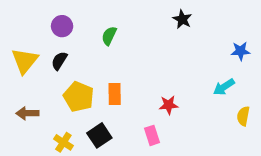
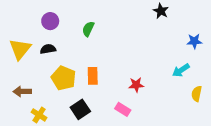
black star: (182, 19) -> (161, 11), moved
black semicircle: (59, 61) -> (48, 49), turned 48
pink rectangle: (152, 135) -> (123, 109), turned -40
yellow cross: (63, 142) -> (39, 115), moved

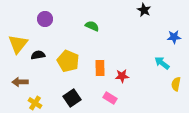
green semicircle: (88, 29) -> (92, 26), moved, turned 88
black semicircle: (48, 49) -> (38, 55), moved
cyan arrow: (181, 70) -> (162, 63), turned 70
orange rectangle: (93, 76) -> (100, 68), moved
yellow pentagon: (64, 78) -> (68, 61), moved

